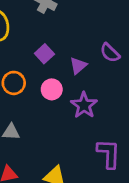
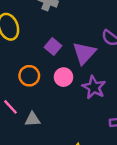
purple triangle: (78, 66) -> (84, 53), size x1.5

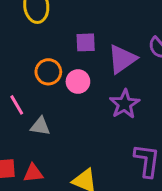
purple square: (53, 46) -> (86, 42), turned 35
pink circle: (64, 77) -> (78, 82), moved

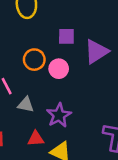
purple star: (125, 104) -> (59, 115), moved
red triangle: (33, 173) -> (36, 139), moved

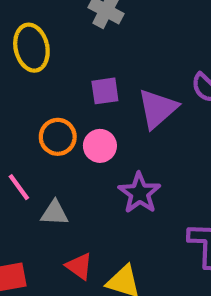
purple star: (59, 115) -> (139, 193), moved
red triangle: (36, 139) -> (79, 266), turned 48

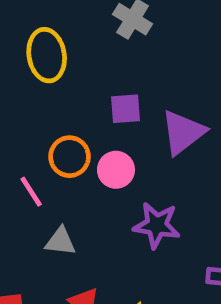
pink line: (19, 187) -> (31, 192), moved
purple star: (139, 193) -> (157, 225), turned -30

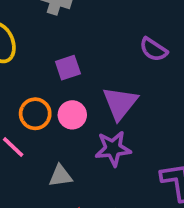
purple triangle: (183, 132) -> (120, 103), moved
gray triangle: (60, 241) -> (60, 176), moved

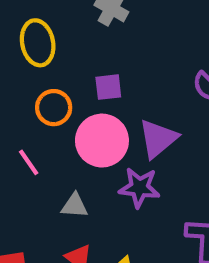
orange circle: (35, 114) -> (54, 108), moved
pink circle: (72, 115) -> (102, 141), size x1.6

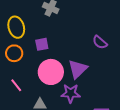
purple square: (108, 87) -> (42, 44), moved
orange circle: (54, 108) -> (14, 53), moved

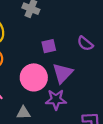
purple square: (42, 44) -> (49, 46), moved

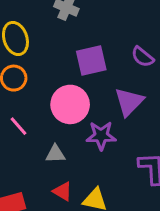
purple square: (49, 46) -> (91, 60), size x1.5
purple triangle: (63, 73) -> (129, 102), moved

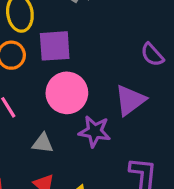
purple square: (91, 60) -> (55, 46), moved

